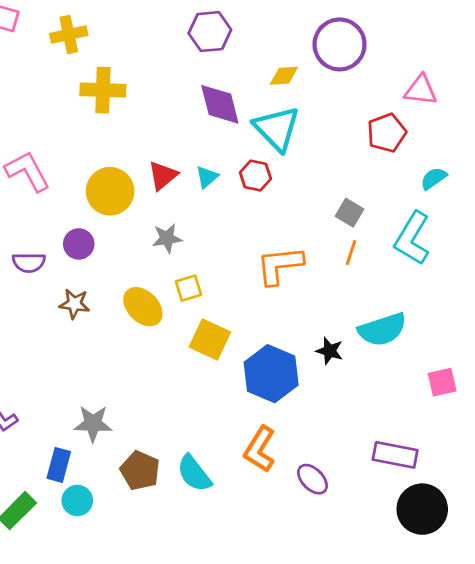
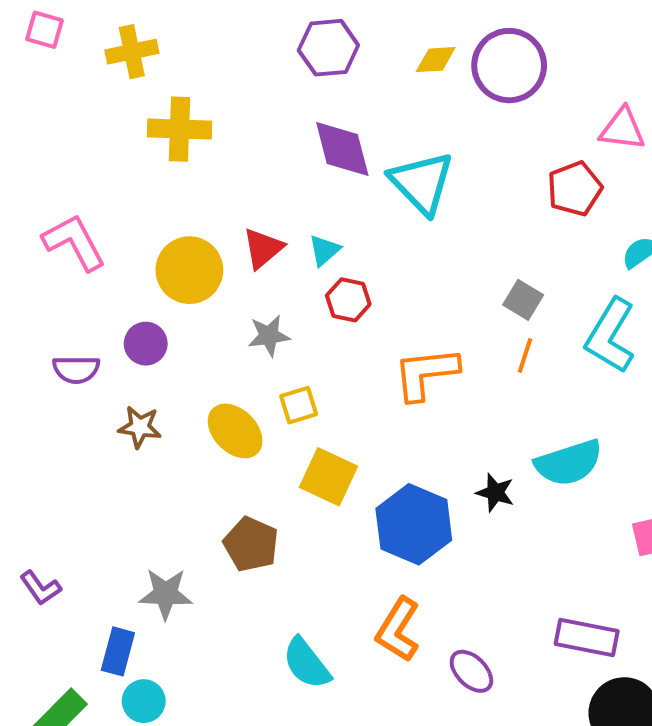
yellow diamond: (284, 76) -> (436, 60), moved
red hexagon: (255, 176) -> (348, 300), moved
brown pentagon: (140, 471) -> (251, 544), moved

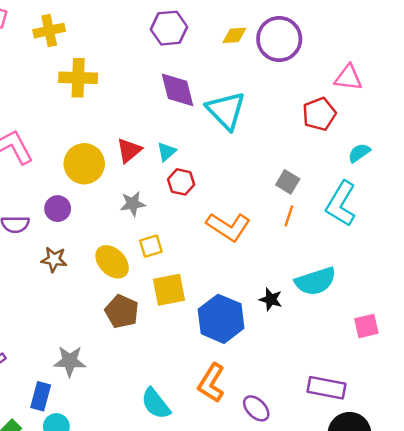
orange L-shape: (426, 373) -> (228, 227), turned -141
yellow square: (328, 477) -> (169, 290), turned -36
brown pentagon: (251, 544) -> (122, 311), moved

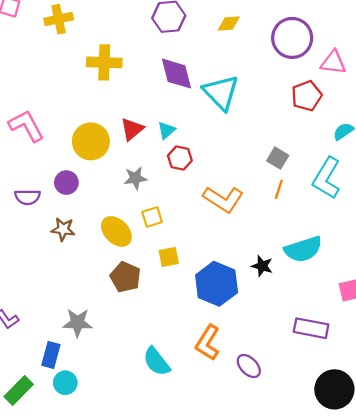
purple circle: (279, 39) -> (292, 38), moved
yellow cross: (78, 78) -> (104, 62), moved
yellow square: (169, 290) -> (169, 257), size x0.7
purple rectangle: (326, 388) -> (311, 328), moved

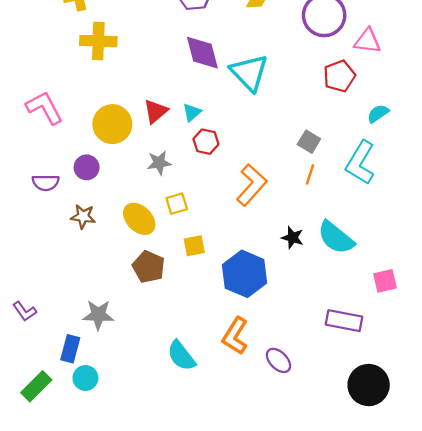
yellow cross: (104, 62) -> (98, 41), moved
orange L-shape: (223, 199) -> (252, 185), turned -81
cyan semicircle: (303, 249) -> (336, 238), turned 57
black star: (262, 266) -> (293, 238), moved

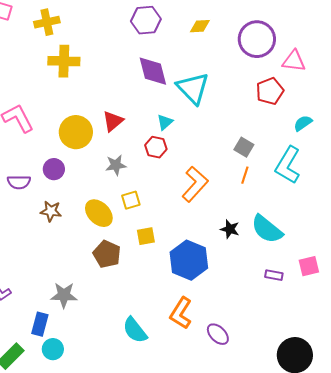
cyan triangle: (192, 112) -> (165, 122), moved
purple rectangle: (344, 321) -> (274, 275), moved, size x0.6

